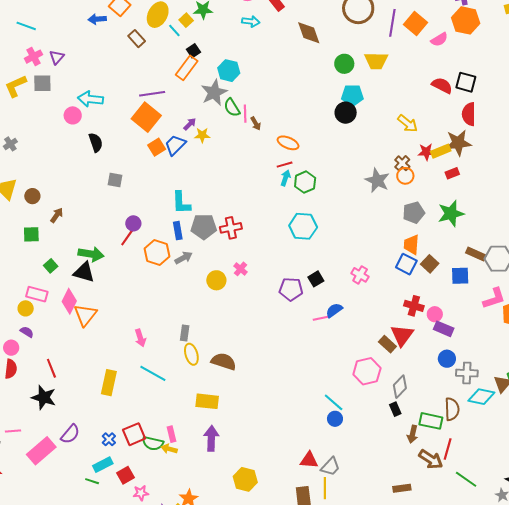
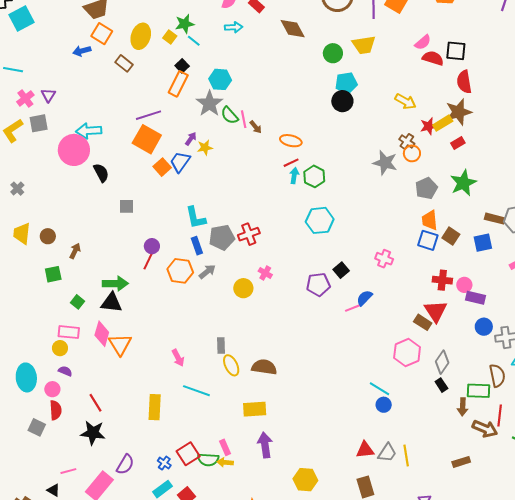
cyan line: (174, 30) -> (194, 41), moved
pink semicircle: (439, 39) -> (423, 42), moved
pink circle: (73, 115) -> (74, 150), size x1.8
yellow line: (325, 488) -> (406, 455), moved

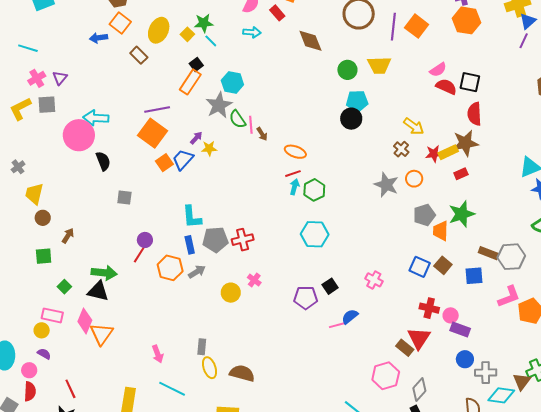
brown cross: (407, 141) -> (401, 149), moved
orange trapezoid: (430, 220) -> (441, 231), moved
yellow trapezoid: (22, 234) -> (34, 194), moved

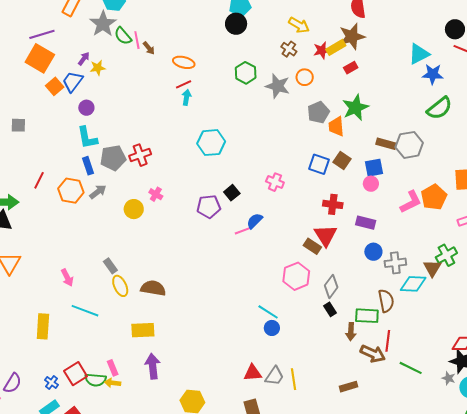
green hexagon: (314, 190) -> (246, 73), moved
purple circle: (145, 240) -> (86, 108), moved
pink L-shape: (509, 297) -> (411, 202), moved
pink circle: (451, 315) -> (371, 184), moved
gray rectangle: (202, 347) -> (110, 266), turned -35

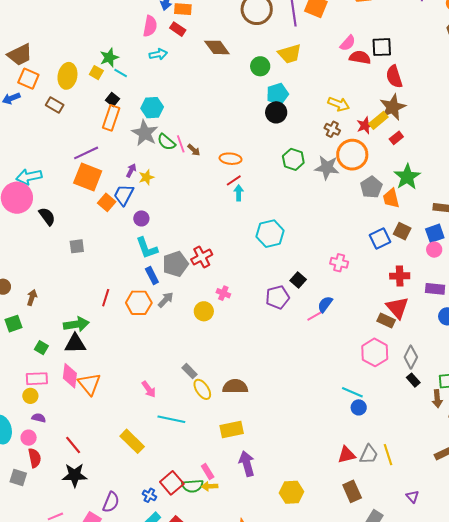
orange circle: (305, 77) -> (352, 155), size x1.8
blue square: (319, 164) -> (380, 238), turned -35
yellow rectangle: (43, 326) -> (132, 441), turned -40

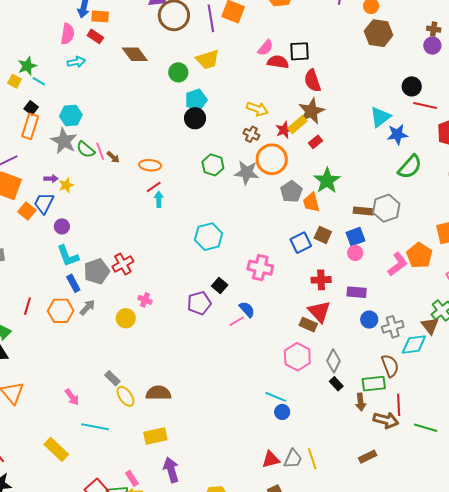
purple arrow: (131, 170) -> (51, 179), turned 64
cyan hexagon: (270, 234) -> (209, 237), moved
pink cross: (339, 263) -> (260, 268), size x1.4
blue semicircle: (325, 304) -> (247, 309), turned 102

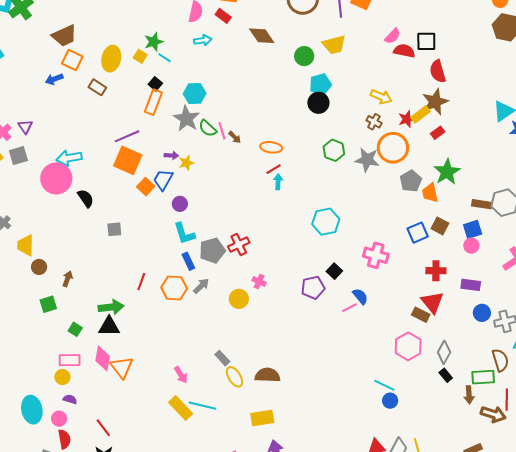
yellow rectangle: (56, 449) -> (181, 408), moved

